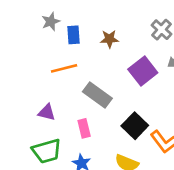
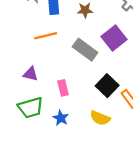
gray rectangle: (97, 95) -> (85, 50), moved

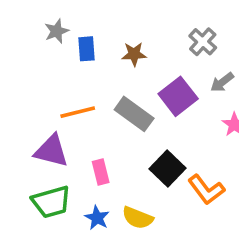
orange line: (46, 36) -> (78, 112), moved
purple triangle: (31, 74) -> (51, 151), size x1.5
yellow semicircle: (100, 118) -> (138, 218), moved

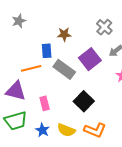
blue rectangle: (87, 49) -> (47, 51), moved
orange L-shape: (206, 190) -> (95, 130), moved, turned -30

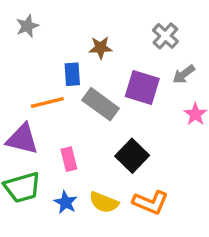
purple square: (90, 59) -> (142, 88), turned -35

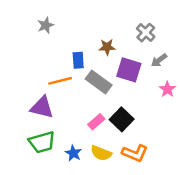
brown star: (101, 48) -> (107, 47), moved
pink rectangle: (69, 159) -> (96, 122), moved, turned 63

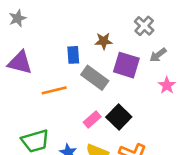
gray star: (46, 25) -> (18, 18), moved
orange line: (60, 81) -> (54, 90), moved
purple triangle: (42, 107) -> (20, 63), moved

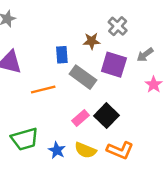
gray cross: (144, 26) -> (118, 26), moved

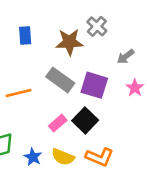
brown star: (92, 41) -> (69, 42), size x1.5
blue rectangle: (62, 55) -> (25, 36), moved
purple square: (114, 65) -> (94, 85), moved

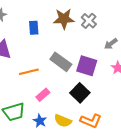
brown star: (69, 42) -> (64, 19), moved
pink rectangle: (58, 123) -> (43, 95), moved

